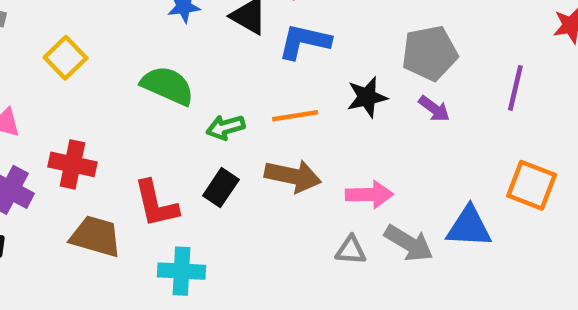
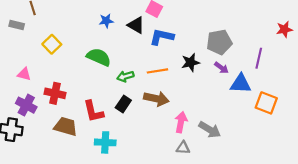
pink arrow: (369, 195) -> (181, 122), moved, turned -78
blue triangle: (469, 227) -> (241, 84), moved
gray triangle: (351, 250) -> (183, 148), moved

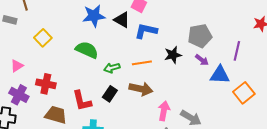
blue star: (106, 21) -> (94, 16), size x1.6
pink triangle: (24, 74) -> (17, 66), turned -48
orange square: (266, 103) -> (244, 93), turned 30

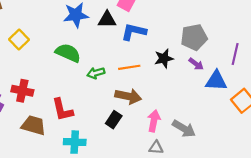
black triangle: (122, 20) -> (107, 19), turned -30
black rectangle: (110, 94) -> (114, 120), moved

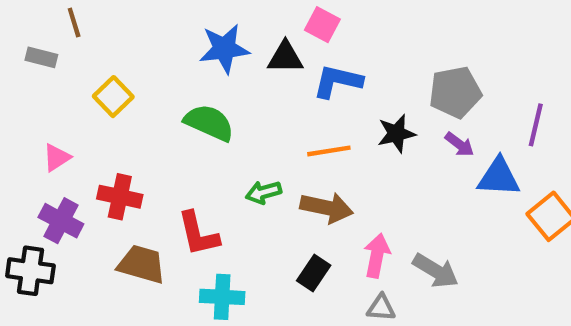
green arrow: (96, 73) -> (264, 192), moved
black rectangle: (114, 120) -> (314, 273), moved

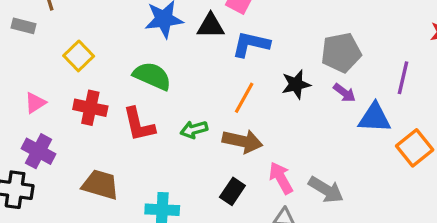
orange line: (329, 151) -> (244, 98), turned -52
red cross: (120, 197) -> (90, 108), moved
red L-shape: (198, 234) -> (139, 124), moved
pink arrow: (377, 256) -> (281, 178), turned -40

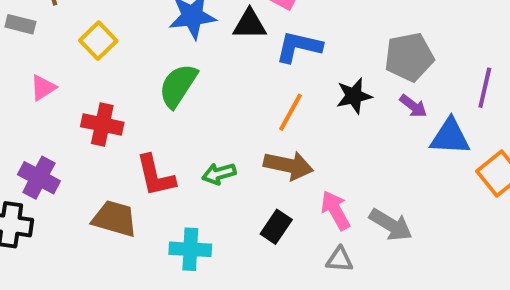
yellow square: (79, 56) -> (98, 41), moved
green semicircle: (152, 76) -> (178, 86), turned -81
pink triangle: (35, 103) -> (43, 88), moved
red L-shape: (139, 124) -> (155, 176), moved
green arrow: (194, 130) -> (219, 174), moved

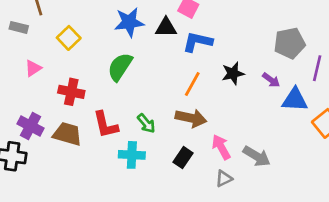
gray pentagon: (409, 57) -> (290, 43), moved
green arrow: (219, 174) -> (146, 123), turned -114
brown trapezoid: (115, 219) -> (67, 134), moved
cyan cross: (190, 249) -> (132, 155), moved
gray triangle: (340, 259) -> (224, 179), turned -30

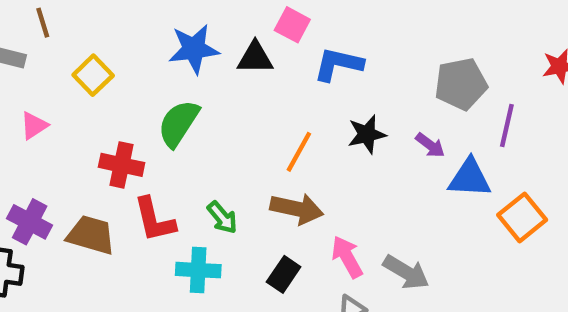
blue L-shape: (198, 42) -> (338, 64), moved
red cross: (71, 92) -> (122, 165), moved

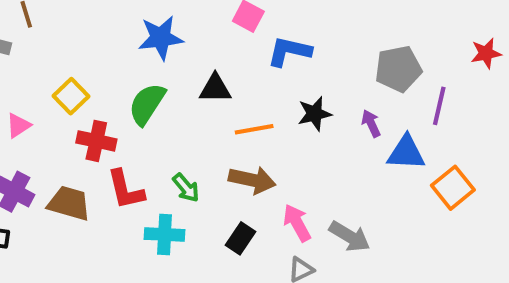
black triangle: (255, 58) -> (215, 88), moved
yellow square: (93, 75) -> (71, 96), moved
pink triangle: (34, 126) -> (18, 125), moved
purple arrow: (430, 145) -> (371, 123), turned -152
orange line: (299, 152) -> (254, 129), turned 51

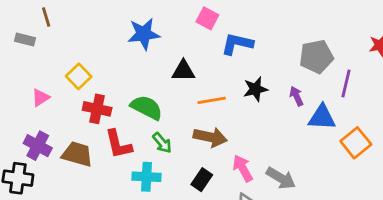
green semicircle: (147, 104) -> (147, 107), moved, turned 84

